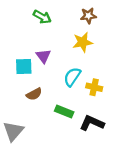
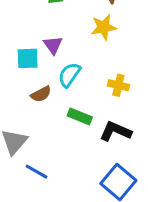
cyan semicircle: (72, 77) -> (69, 75), moved

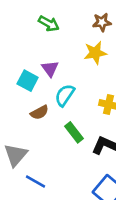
cyan square: (28, 58) -> (28, 81), turned 30
green rectangle: (80, 116) -> (74, 132), turned 30

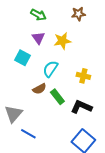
yellow star: (95, 53) -> (62, 41), moved
purple triangle: (50, 69) -> (38, 38), moved
brown semicircle: (39, 112) -> (39, 89), moved

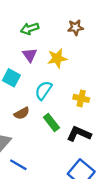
green arrow: (38, 15) -> (30, 29), turned 133
brown semicircle: (39, 89) -> (22, 113), moved

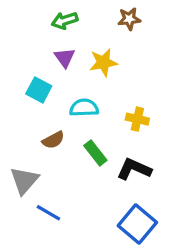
cyan semicircle: (43, 90) -> (84, 108), turned 54

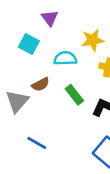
yellow star: (103, 62) -> (93, 40), moved
gray triangle: (24, 180) -> (17, 101), moved

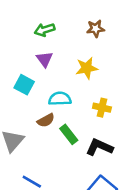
yellow star: (93, 40) -> (87, 68), moved
brown semicircle: (41, 84) -> (46, 120), moved

